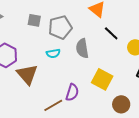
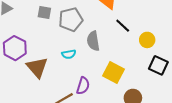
cyan semicircle: (53, 53) -> (69, 54), moved

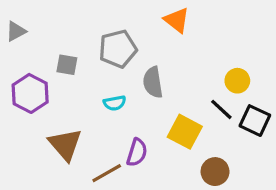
gray square: (44, 12) -> (67, 65), moved
black line: (123, 26) -> (221, 109), moved
brown triangle: (37, 67) -> (65, 144), moved

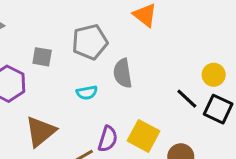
yellow circle: (237, 81) -> (214, 75), moved
yellow square: (185, 132) -> (144, 136), moved
brown triangle: (65, 144) -> (41, 131), turned 32

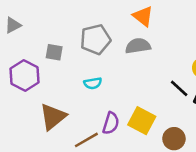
gray semicircle: (123, 73) -> (138, 46), moved, turned 90

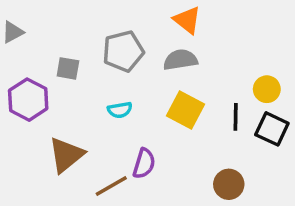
black line: (179, 88) -> (236, 117), turned 48
yellow square: (142, 121) -> (186, 110), moved

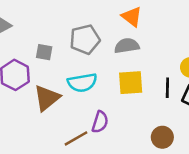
cyan semicircle: (120, 110) -> (82, 83), size x1.6
yellow square: (186, 110) -> (131, 83), turned -32
brown triangle: (66, 155) -> (47, 98), moved

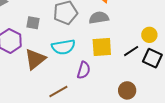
black line: (167, 88) -> (131, 51), turned 56
purple semicircle: (100, 122) -> (84, 70), moved

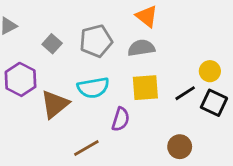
gray square: (33, 23) -> (52, 44), moved, turned 32

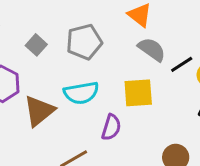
gray semicircle: (141, 48) -> (152, 49), moved, turned 44
black line: (185, 93) -> (182, 64), moved

